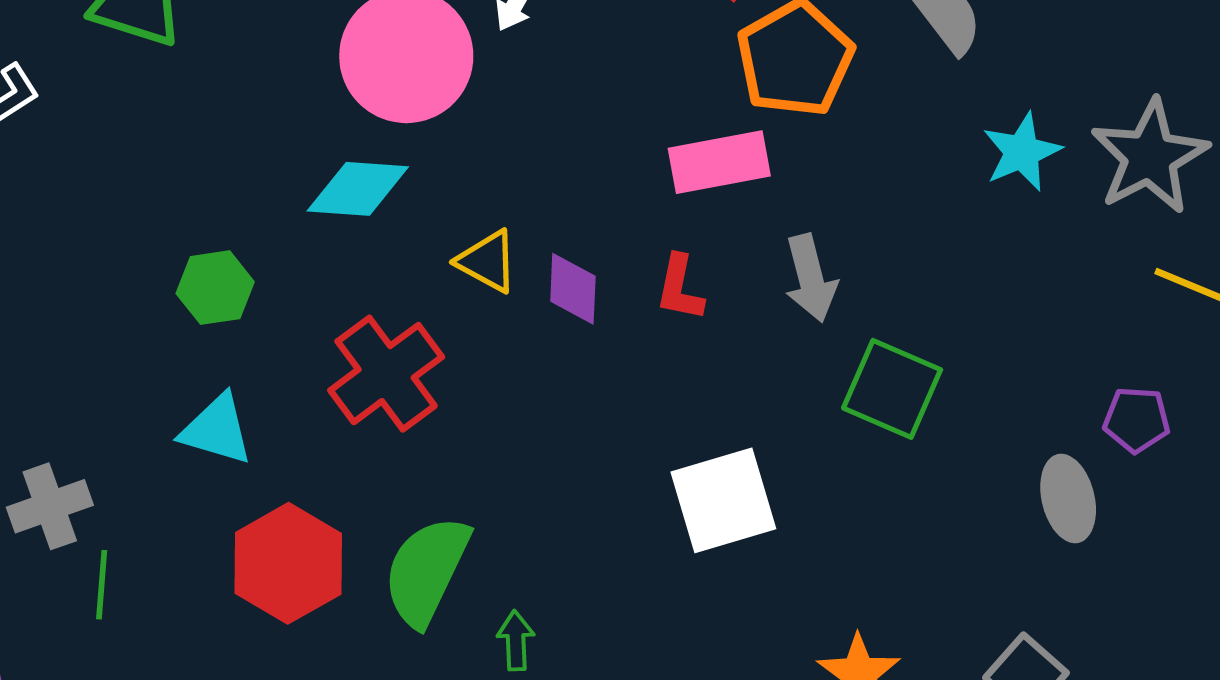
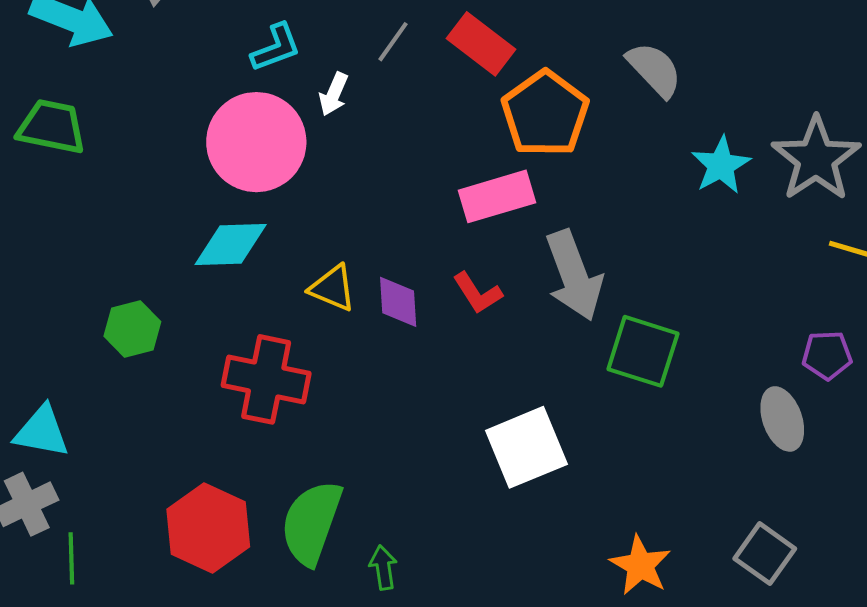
gray arrow: (811, 278) -> (574, 275), size x1.4
red L-shape: (680, 288) -> (477, 293), turned -38
red cross: (386, 374) -> (266, 379), turned -36
cyan triangle: (217, 430) -> (42, 432), moved

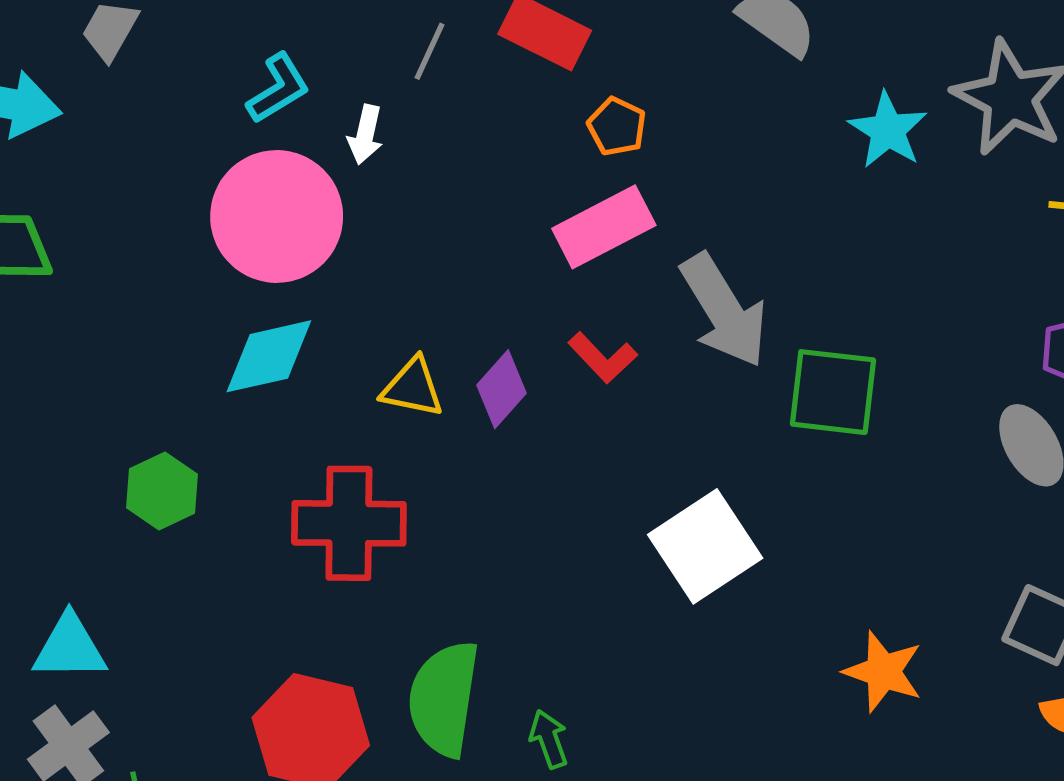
orange pentagon: (545, 114) -> (617, 127), moved, size x0.5
purple diamond: (398, 302) -> (502, 389), turned 56

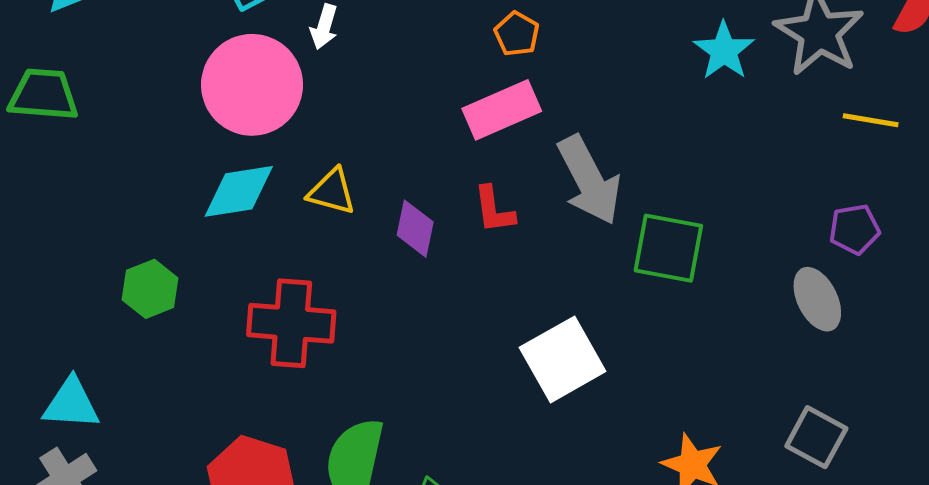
red L-shape: (603, 358) -> (494, 210), turned 32
yellow triangle: (413, 388) -> (332, 192), moved
purple diamond: (502, 389) -> (415, 229), turned -34

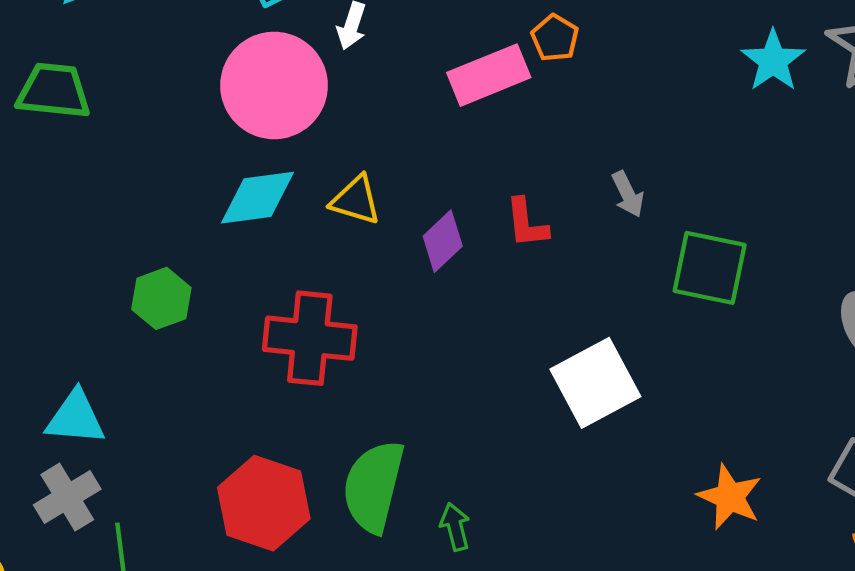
pink rectangle: (502, 110) -> (489, 75), moved
gray arrow: (589, 180) -> (628, 194), size x0.5
purple diamond: (415, 229) -> (443, 241), turned 34

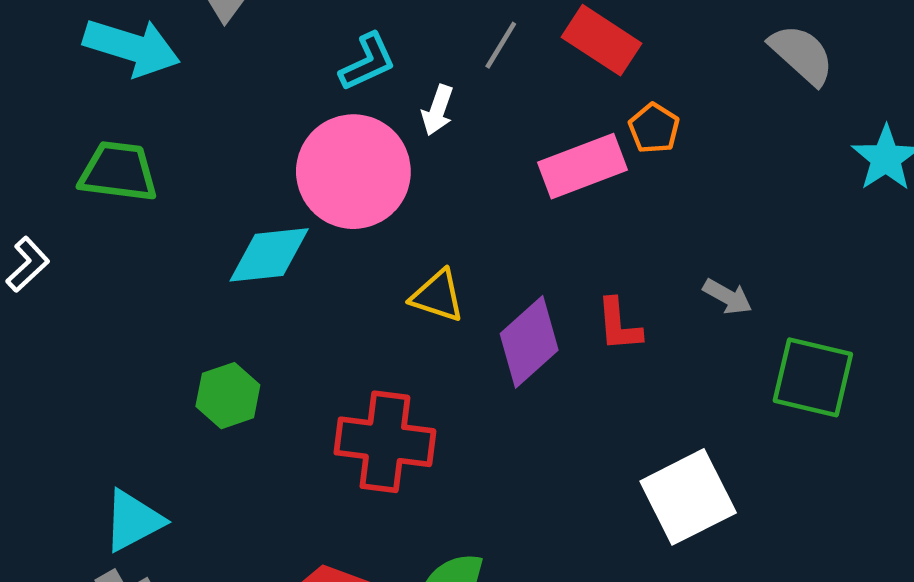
gray arrow: (628, 194) -> (728, 297), turned -36
cyan diamond: (257, 198) -> (269, 255), moved
purple diamond: (443, 241) -> (529, 342), size x1.4
cyan triangle: (75, 418) -> (133, 521), turned -34

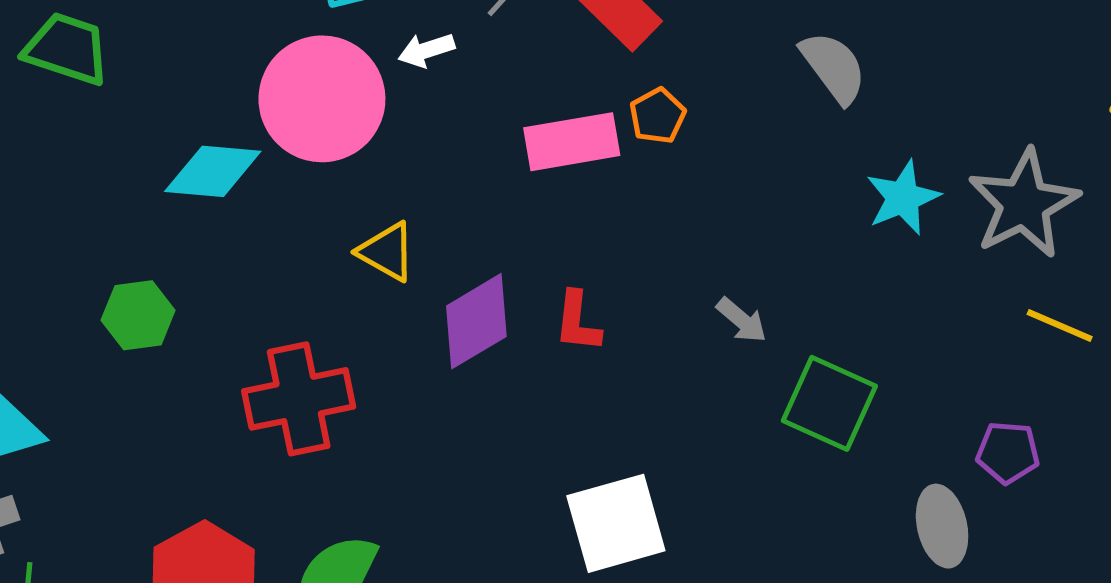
white arrow: (438, 110) -> (426, 50), turned 42
gray arrow: (728, 297) -> (742, 320), moved
green square: (813, 377) -> (829, 403), moved
red cross: (385, 442) -> (299, 399), turned -30

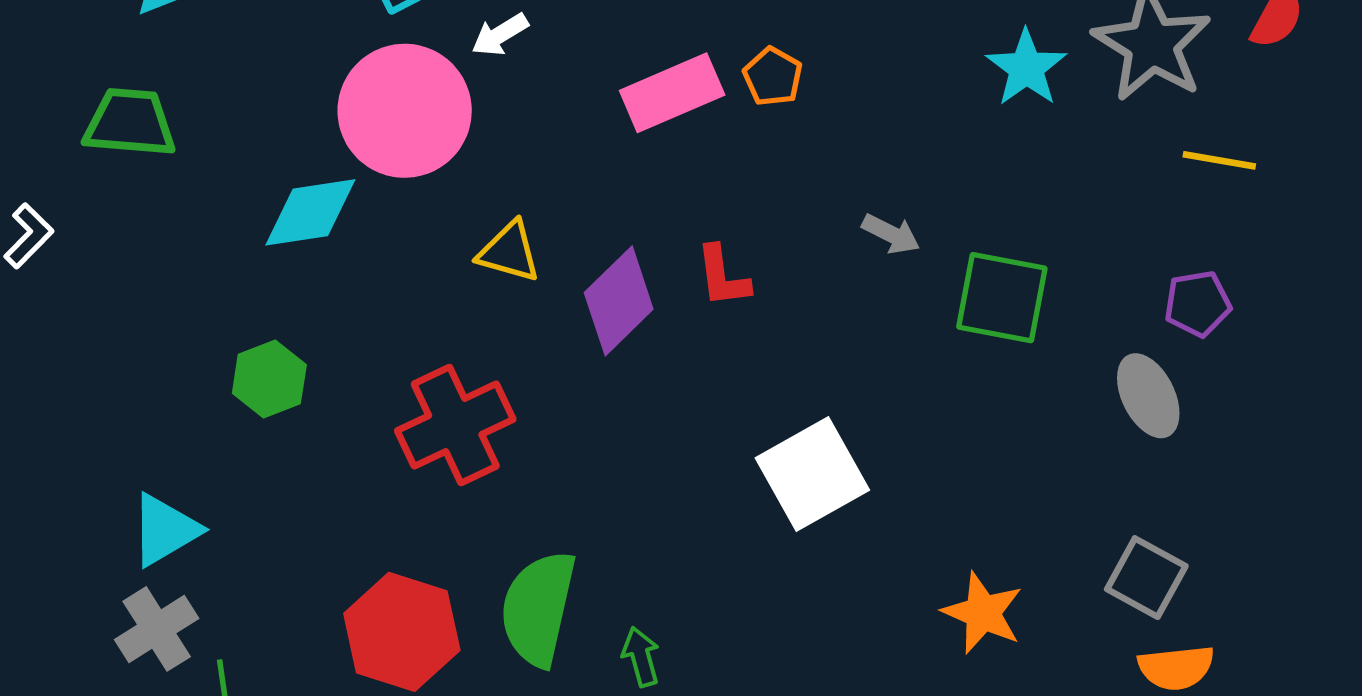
orange pentagon: (657, 116) -> (773, 77), moved

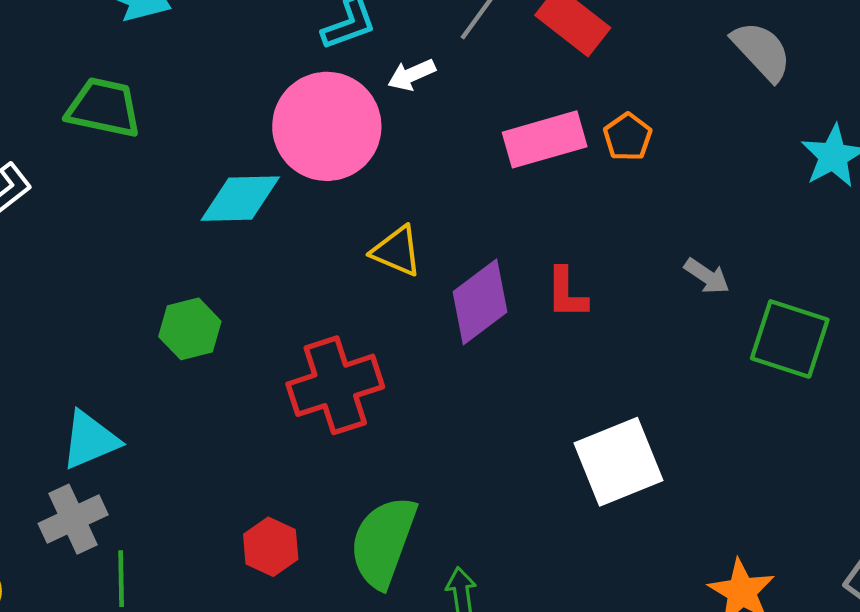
red hexagon: (402, 632) -> (271, 547), size x0.6

